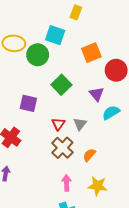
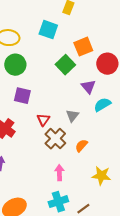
green circle: (38, 55) -> (15, 65), moved
green square: (61, 85) -> (65, 65), moved
red triangle: (58, 124) -> (43, 120), moved
yellow star: (98, 186) -> (101, 176), moved

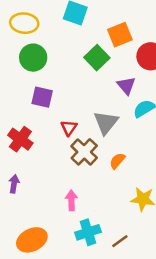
gray triangle: (72, 116) -> (106, 123), size x1.5
pink arrow: (59, 173) -> (71, 200), moved

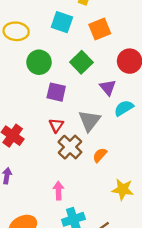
orange square: (120, 35) -> (100, 29), moved
green circle: (33, 58) -> (39, 62), moved
purple square: (42, 97) -> (56, 92), moved

